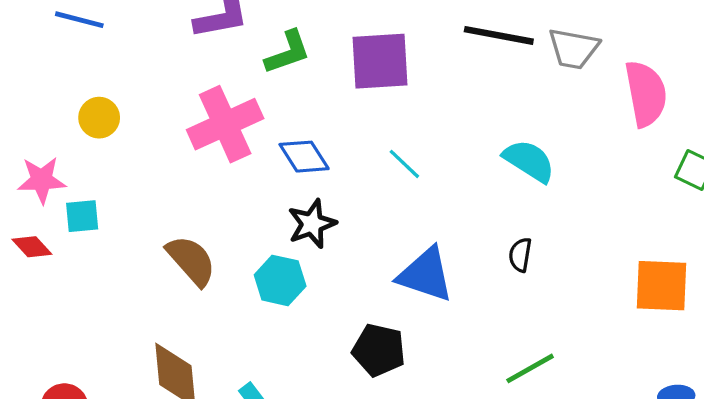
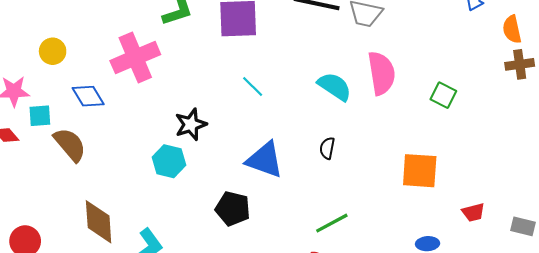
pink semicircle: (646, 94) -> (382, 73), moved
blue diamond: (304, 157) -> (88, 96), moved
brown semicircle: (191, 261) -> (70, 145), moved

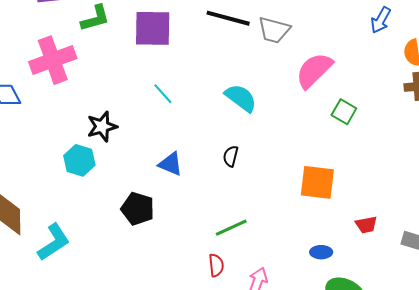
pink semicircle: (382, 73) -> (314, 70), moved, turned -129
blue triangle: (265, 160) -> (171, 164), size x0.7

